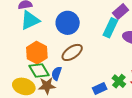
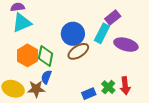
blue circle: (68, 23) -> (73, 34), moved
brown ellipse: (72, 52) -> (78, 51), moved
green diamond: (39, 71) -> (46, 56), moved, turned 40

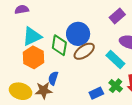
cyan triangle: (22, 23) -> (32, 36), moved
cyan rectangle: (102, 33) -> (115, 60), moved, turned -72
green diamond: (46, 56) -> (59, 45), moved

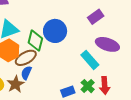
brown ellipse: (84, 51) -> (26, 58), moved
brown star: (44, 90) -> (16, 84), turned -30

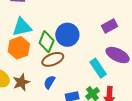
brown ellipse: (26, 58) -> (53, 59), moved
blue semicircle: (26, 73) -> (49, 82), moved

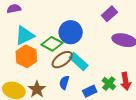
green diamond: (47, 42) -> (52, 44), turned -70
cyan rectangle: (98, 68) -> (79, 61), moved

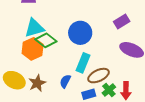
green diamond: (52, 44) -> (46, 40), moved
brown ellipse: (62, 60) -> (99, 76), moved
cyan rectangle: (79, 61) -> (83, 63), turned 60

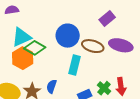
brown ellipse: (99, 76) -> (93, 46), moved, turned 50
blue semicircle: (65, 81) -> (52, 86), moved

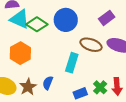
blue circle: (68, 36) -> (66, 20), moved
cyan triangle: (22, 37) -> (20, 19), moved, turned 45
green diamond: (35, 48) -> (37, 24), moved

